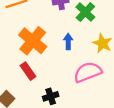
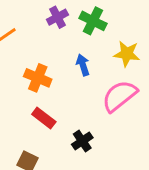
orange cross: (33, 41) -> (38, 78), size x0.7

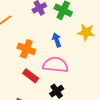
pink semicircle: (119, 96) -> (55, 65), moved, turned 45

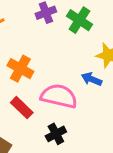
blue arrow: (57, 40) -> (92, 79), moved, turned -56

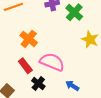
blue arrow: (92, 79) -> (72, 86), moved
black cross: (56, 134) -> (38, 83), moved, turned -32

